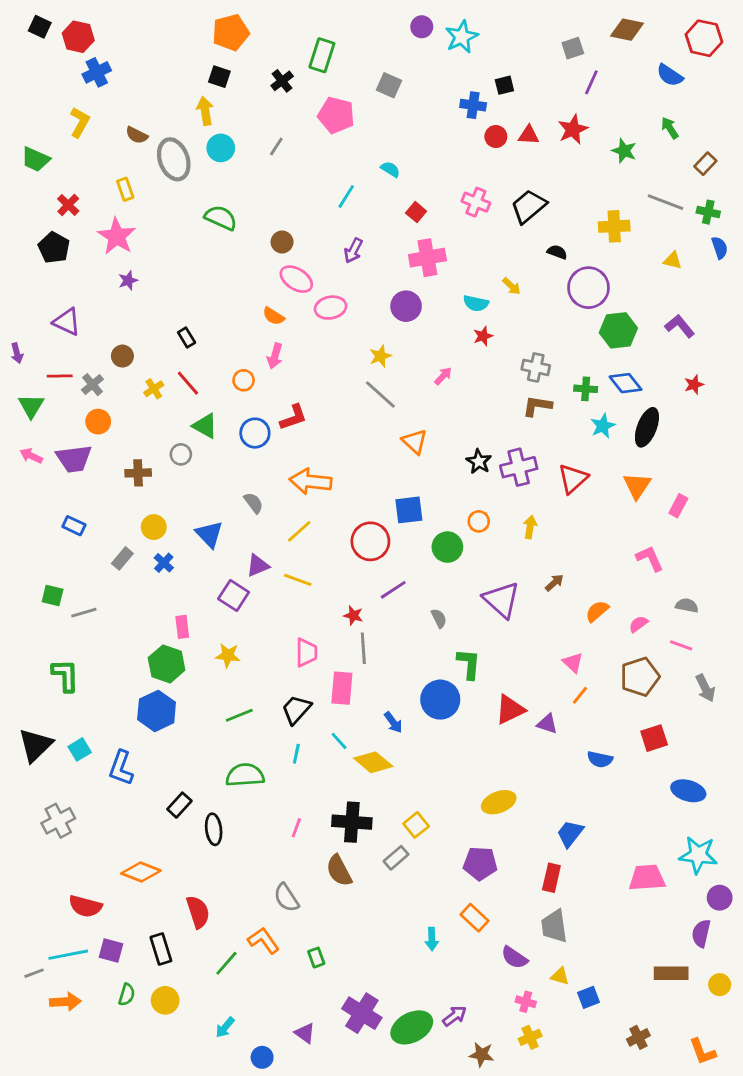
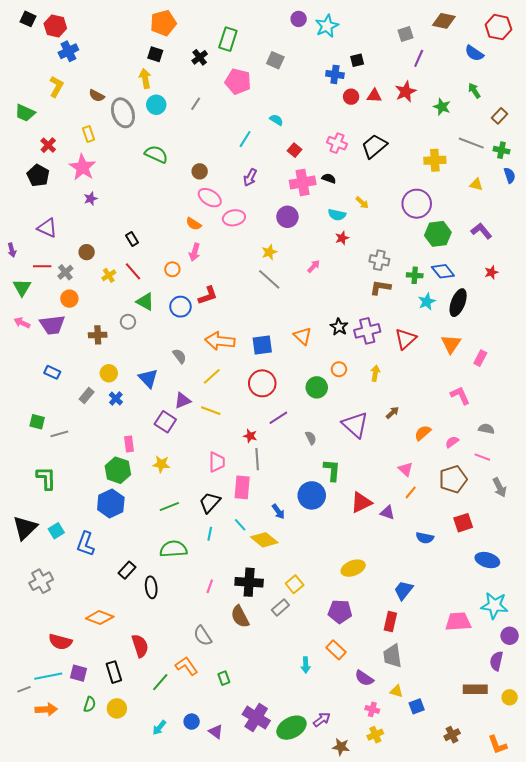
black semicircle: (557, 252) -> (329, 178), moved
orange triangle: (415, 442) -> (303, 336), moved
blue square: (409, 510) -> (262, 345), moved
blue circle: (262, 1057) -> (192, 722), moved

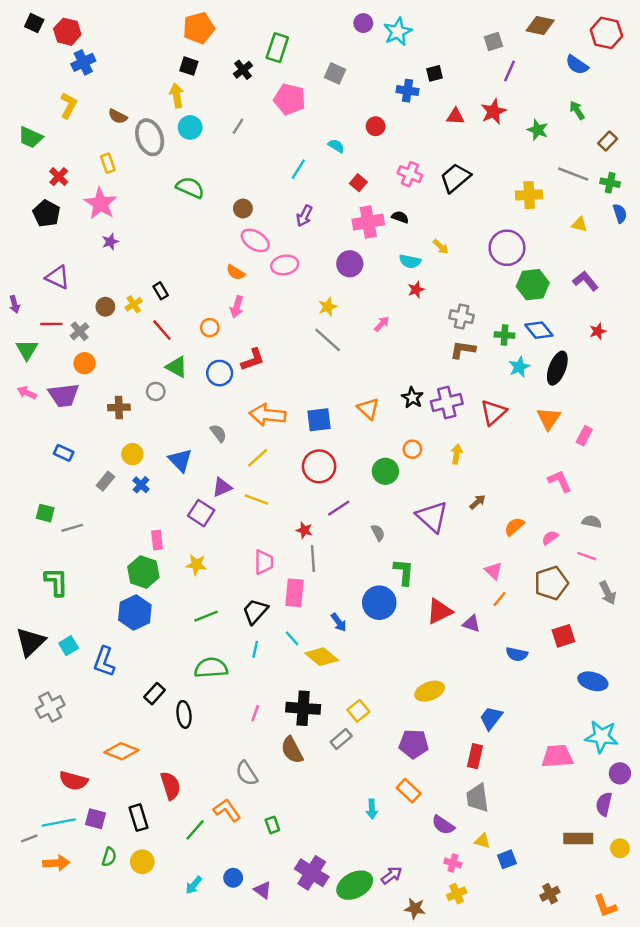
red circle: (351, 97) -> (376, 126), moved
yellow cross: (109, 275) -> (134, 304), moved

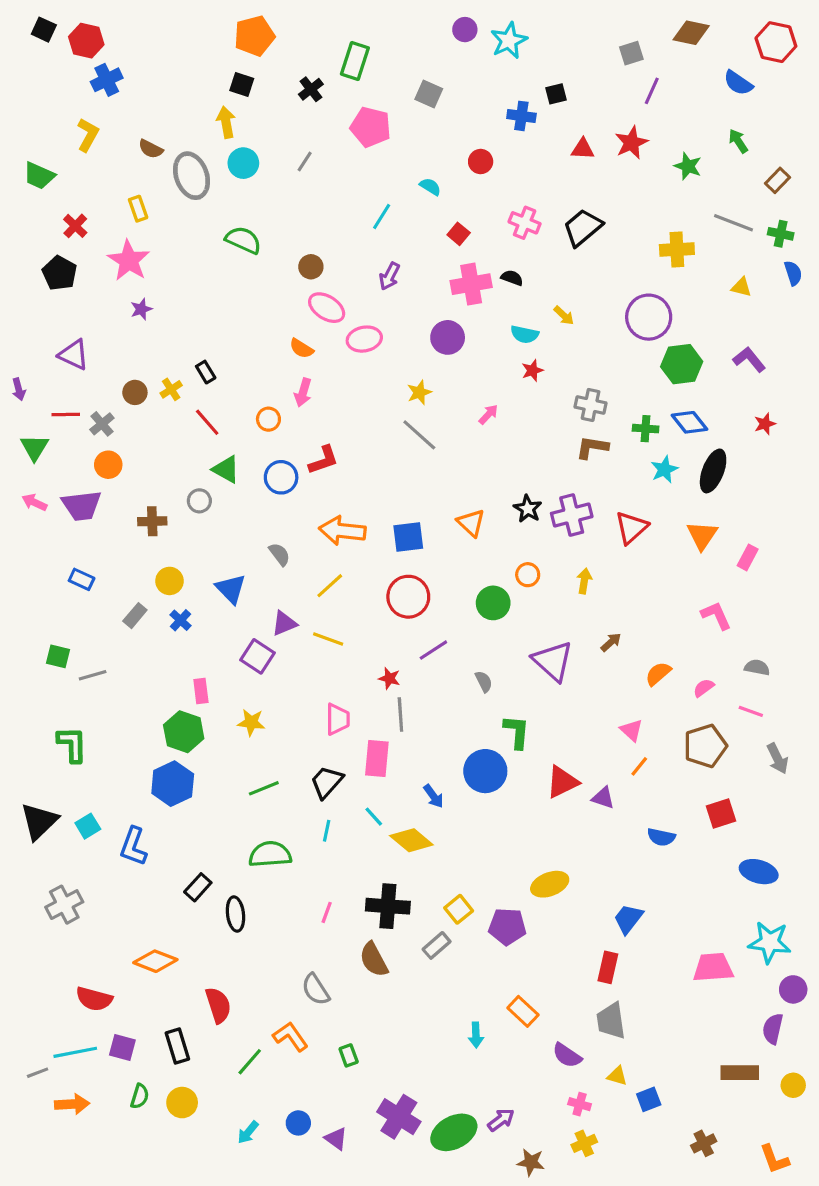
purple pentagon: (414, 744) -> (507, 927), moved

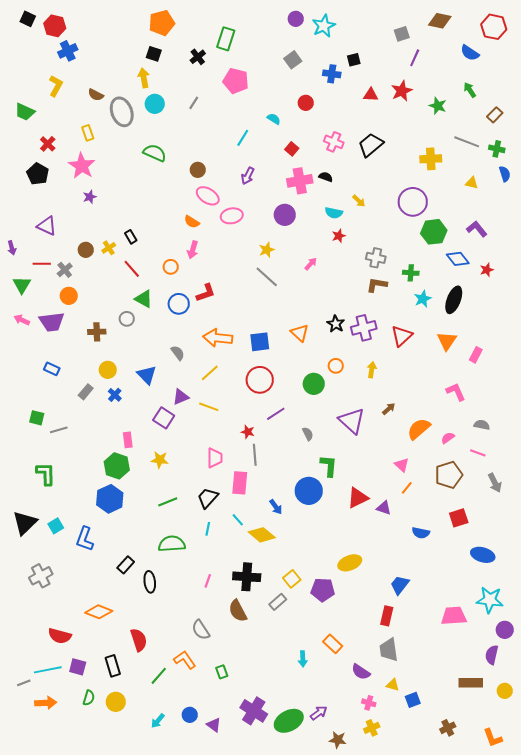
gray square: (429, 94) -> (293, 60), moved, turned 30
blue diamond: (690, 422) -> (458, 259), moved
orange semicircle: (658, 674) -> (419, 429), size x1.4

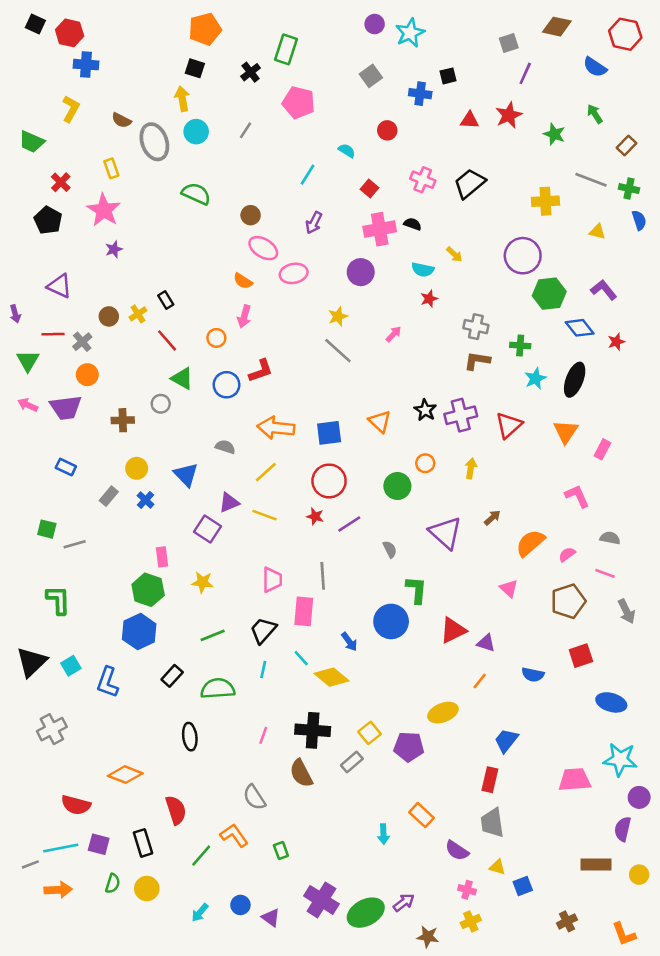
blue cross: (68, 51) -> (86, 65), turned 30
gray semicircle: (178, 353) -> (225, 447), turned -35
red star: (248, 432) -> (315, 516), moved
orange line: (407, 488) -> (480, 681), moved
black rectangle: (126, 565) -> (172, 676), moved

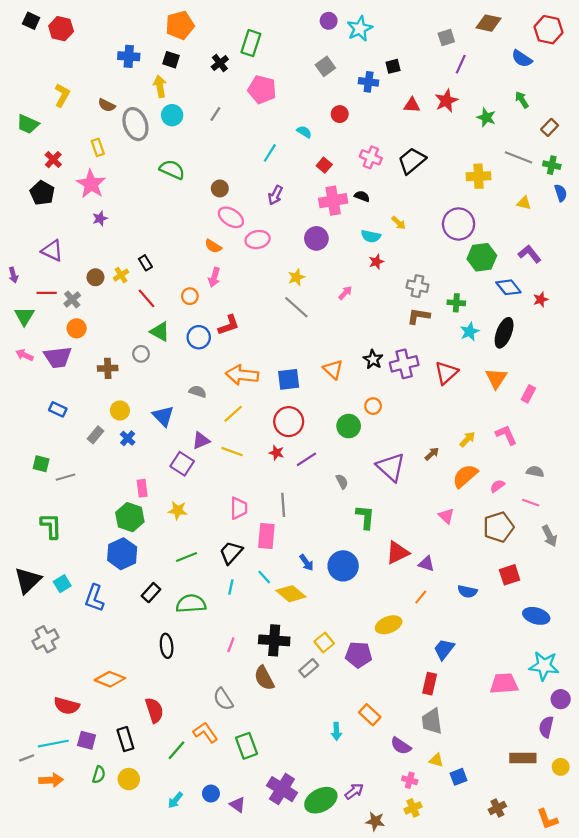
blue cross: (86, 65) -> (129, 56), moved
yellow arrow: (471, 468) -> (467, 439), moved, turned 35
blue circle: (391, 621) -> (343, 566), moved
green rectangle: (281, 851) -> (246, 746), size x1.6

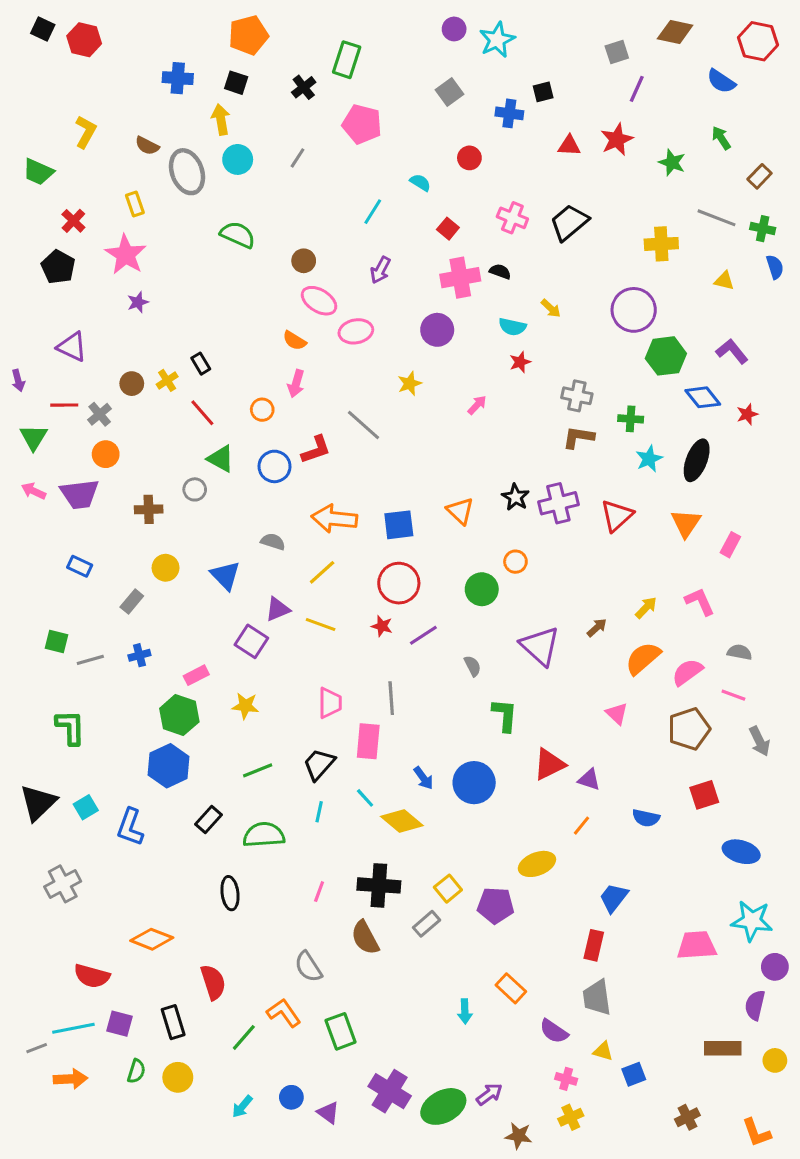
gray line: (296, 307) -> (364, 425), moved
blue cross: (128, 438) -> (139, 655), moved, turned 32
pink semicircle: (497, 486) -> (687, 672), size x1.5
pink rectangle: (142, 488) -> (196, 675), turned 70

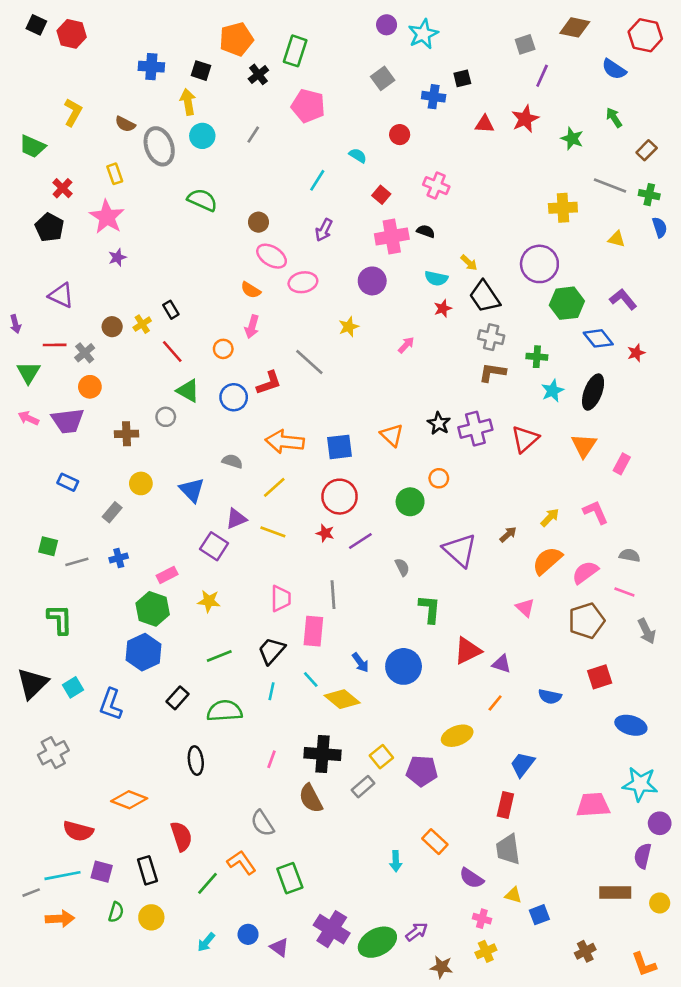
orange pentagon: (248, 35) -> (236, 39), moved
black trapezoid: (569, 222) -> (485, 297), moved, turned -84

